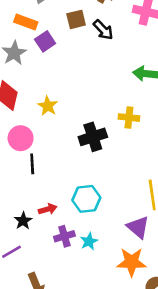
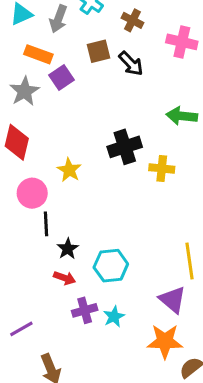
yellow star: (48, 106) -> (69, 170), moved
black cross: (93, 137) -> (125, 147), moved
red arrow: (48, 209) -> (65, 278), turned 36
black star: (23, 221) -> (68, 249), moved

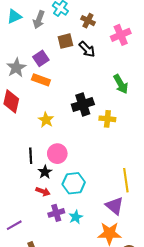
pink cross: (182, 42) -> (121, 35), turned -36
orange rectangle: (38, 54) -> (41, 80), moved
green arrow: (182, 116) -> (121, 84), turned -126
pink circle: (32, 193) -> (57, 154), moved

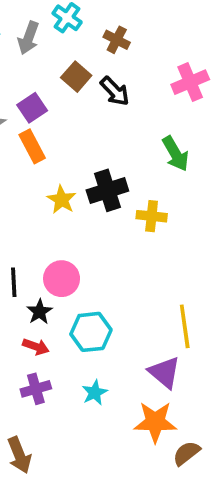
pink cross: (121, 35) -> (190, 82), moved
brown square: (65, 41) -> (76, 77), turned -35
orange rectangle: (41, 80) -> (32, 146), turned 42
yellow star: (46, 120) -> (62, 200), moved
purple cross: (56, 213) -> (36, 389), moved

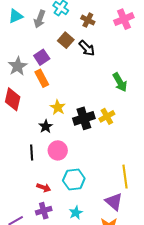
pink cross: (190, 82) -> (124, 19), moved
black cross: (107, 190) -> (84, 118), moved
yellow cross: (152, 216) -> (107, 116), turned -35
black star: (39, 312) -> (46, 126), moved

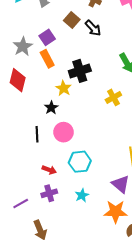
black cross: (84, 118) -> (80, 71), moved

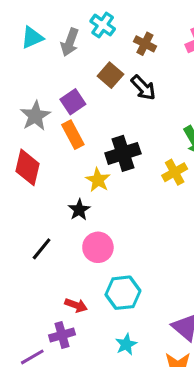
yellow cross: (113, 97) -> (175, 172), moved
black line: (37, 134) -> (42, 249), moved, turned 42
purple cross: (49, 193) -> (62, 335), moved

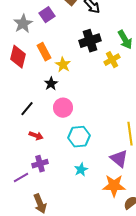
orange rectangle: (73, 135) -> (44, 52), moved
black cross: (123, 153) -> (90, 41), moved
red arrow: (76, 305) -> (36, 136), moved

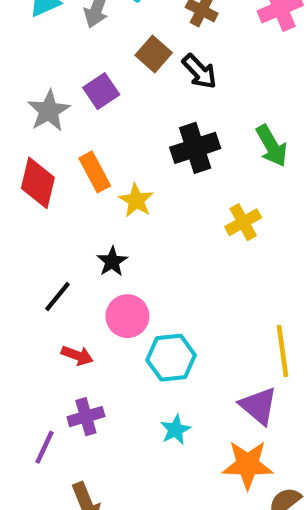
yellow cross: (112, 60) -> (243, 222), moved
black star: (51, 84) -> (112, 262), moved
pink circle: (63, 108) -> (127, 316), moved
purple line: (21, 178) -> (44, 447), turned -35

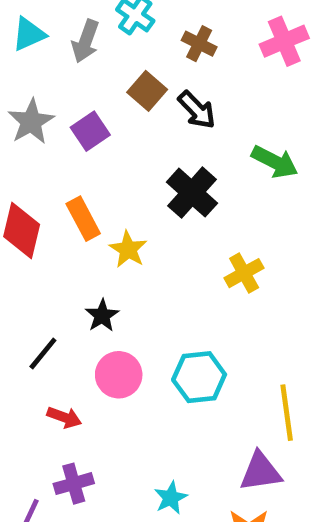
gray star: (49, 111) -> (31, 122), moved
green arrow: (272, 146) -> (275, 162), moved, turned -33
black cross: (195, 148) -> (192, 193), turned -30
cyan hexagon: (171, 358) -> (199, 377), moved
purple triangle: (258, 406) -> (261, 472), turned -48

